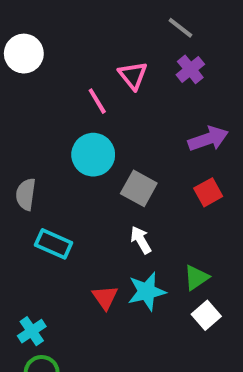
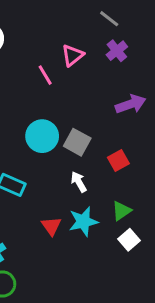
pink triangle: (133, 75) -> (73, 55), turned 30
cyan circle: (93, 155) -> (42, 136), moved
red square: (208, 192) -> (118, 160), moved

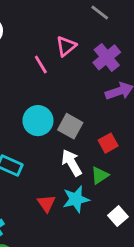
purple cross: (117, 51) -> (107, 57), moved, size x1.4
white arrow: (79, 182) -> (72, 163), size x1.4
green triangle: (121, 211) -> (100, 175), moved

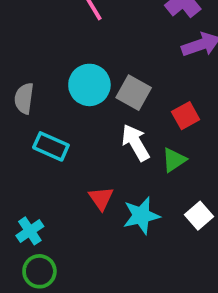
cyan star: (76, 199) -> (141, 216), moved

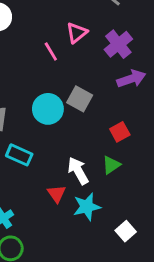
gray square: (134, 93) -> (80, 99), moved
white arrow: (136, 143) -> (78, 171), moved
white square: (199, 216) -> (126, 231), moved

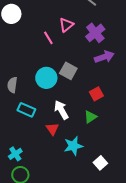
white arrow: (78, 171) -> (61, 110), moved
red triangle: (57, 194) -> (52, 129), moved

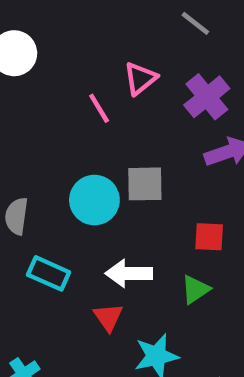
gray square: (68, 71) -> (145, 184), turned -30
red square: (96, 94) -> (209, 237), turned 32
white arrow: (61, 110) -> (129, 273), turned -60

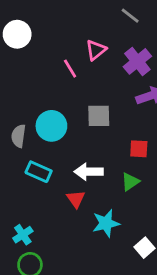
cyan circle: (94, 200) -> (51, 126), moved

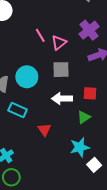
pink triangle: (96, 50) -> (59, 43), moved
white arrow: (89, 172) -> (62, 99), moved
cyan star: (106, 223) -> (80, 147), moved

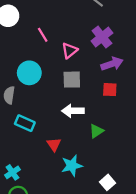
pink line: (40, 35) -> (43, 35), moved
cyan circle: (27, 77) -> (29, 73), moved
red square: (90, 93) -> (110, 90), moved
cyan star: (80, 147) -> (72, 166), moved

